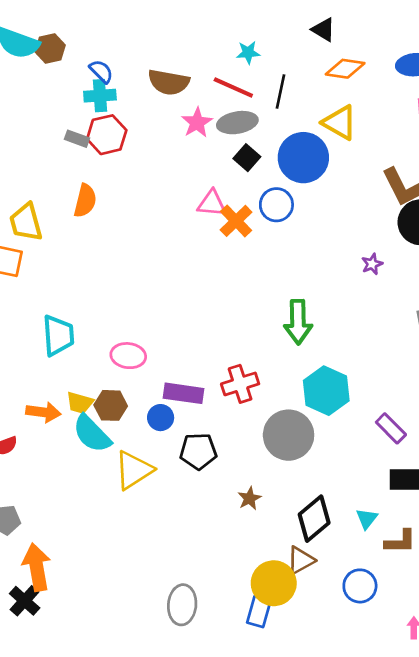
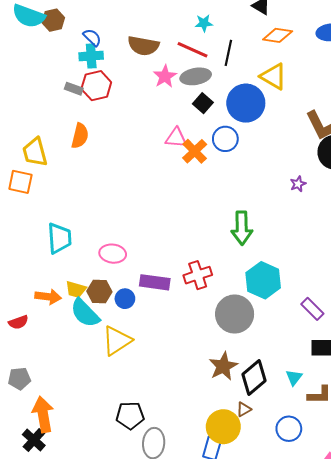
blue circle: (161, 418) -> (125, 299), moved
black pentagon: (198, 451) -> (130, 415), moved
brown star: (249, 498) -> (223, 366), moved, size x1.6
brown triangle: (301, 560) -> (244, 409), size x0.7

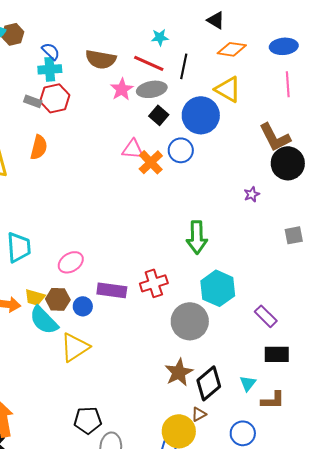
pink ellipse: (113, 254) -> (71, 262), turned -40

